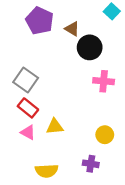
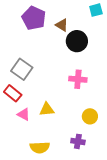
cyan square: (112, 11) -> (96, 10), turned 32
pink cross: (104, 81) -> (78, 79), moved
red rectangle: (28, 108) -> (13, 93), moved

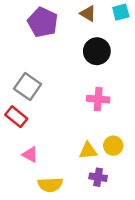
brown triangle: (62, 25) -> (88, 13), moved
yellow triangle: (47, 109) -> (88, 151), moved
pink triangle: (24, 114) -> (30, 154), moved

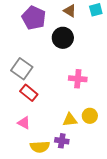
black circle: (97, 51) -> (63, 38), moved
red rectangle: (16, 117) -> (29, 93), moved
purple cross: (98, 177) -> (62, 141), moved

